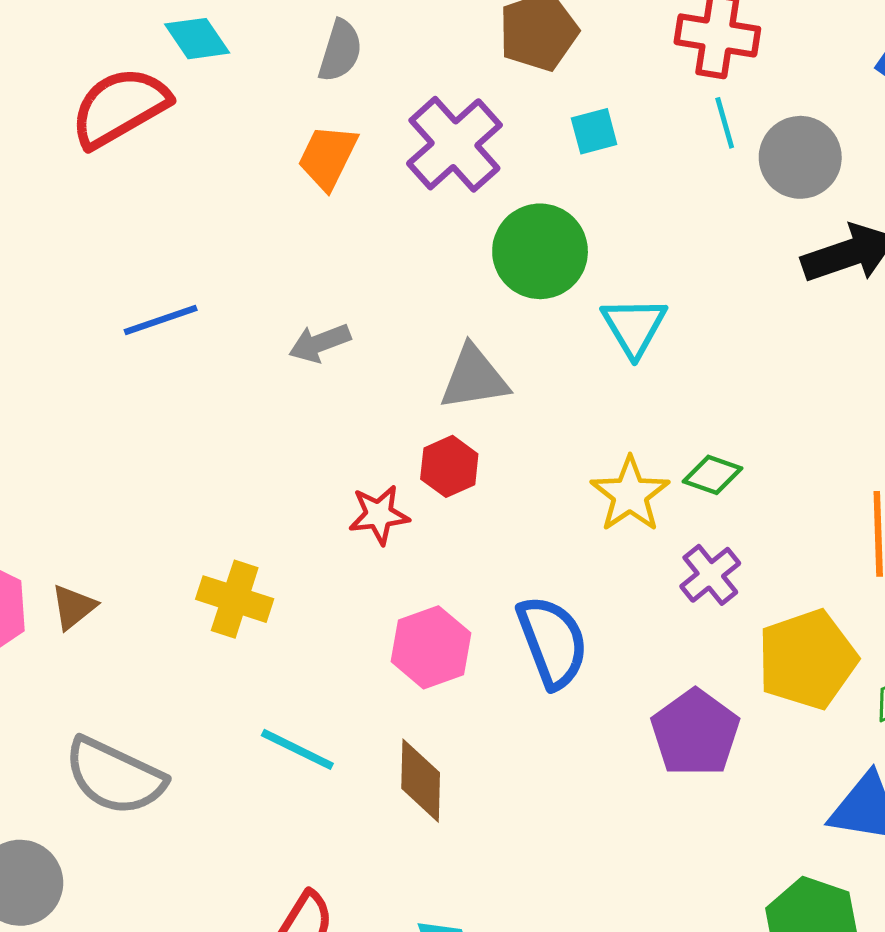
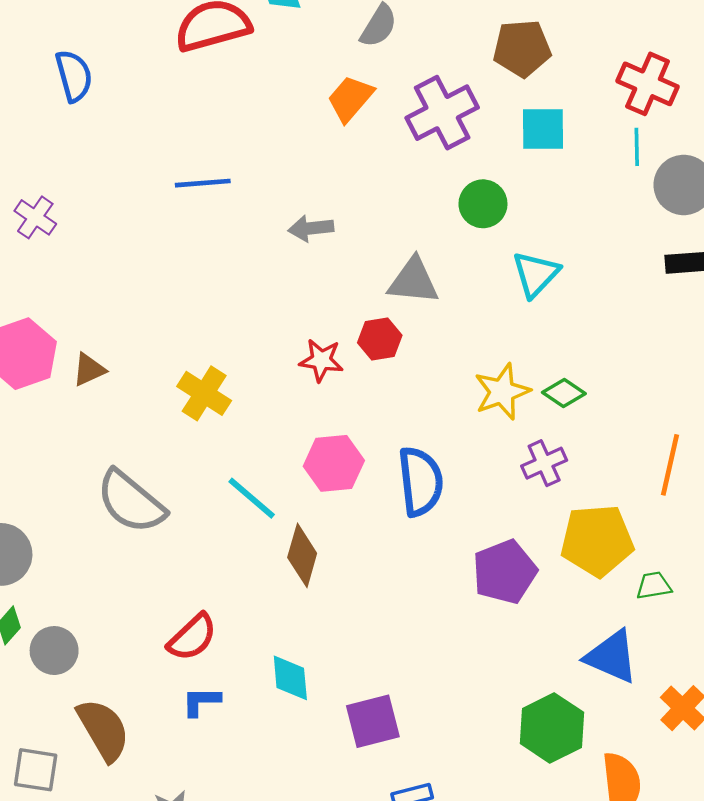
cyan square: (594, 131) -> (543, 129), size x1.4
green circle: (540, 251) -> (483, 204), size x0.7
cyan line: (297, 749) -> (252, 498), moved
gray semicircle: (115, 776) -> (131, 502), moved

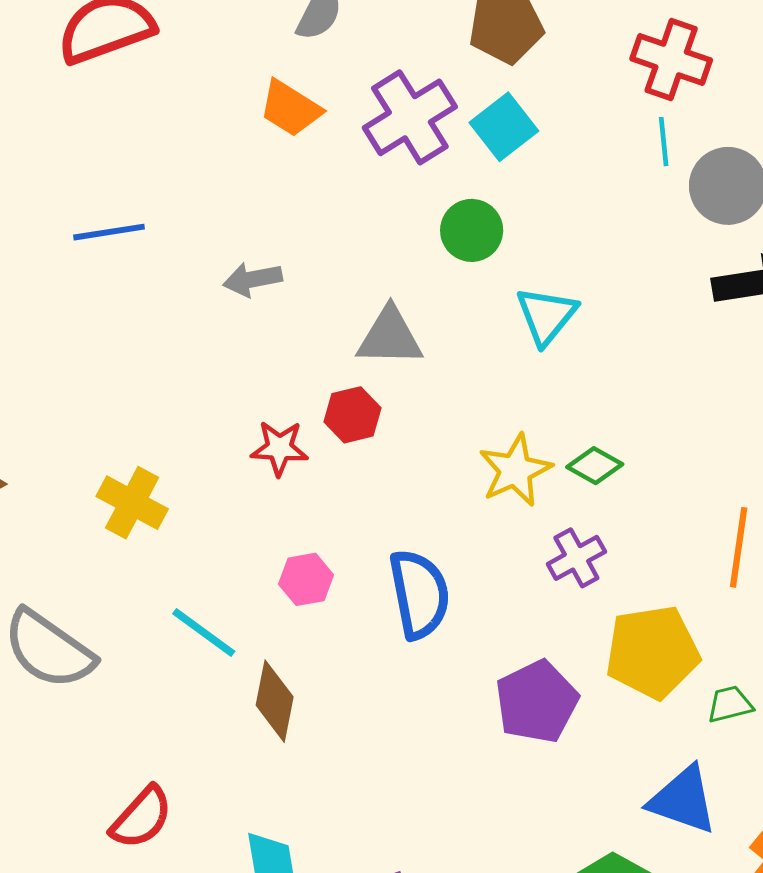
orange trapezoid: (350, 99) -> (290, 108), turned -94
cyan square: (543, 129) -> (504, 127), moved, turned -33
pink hexagon: (334, 463) -> (306, 579), size x0.7

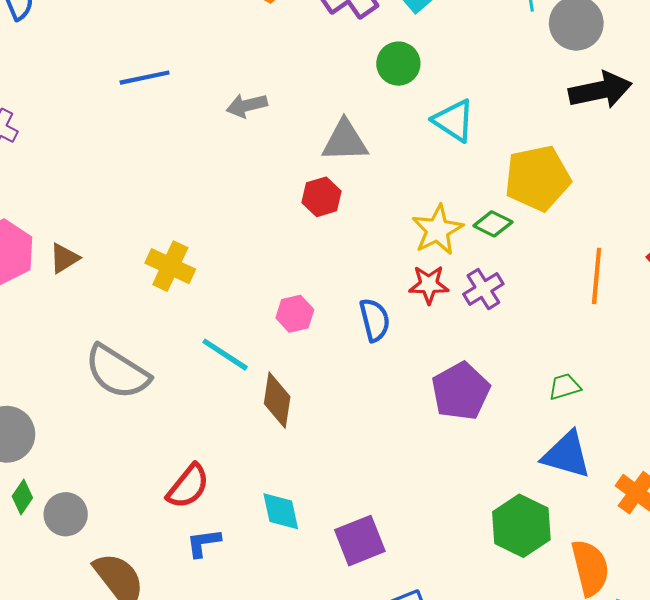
cyan triangle: (546, 316) -> (454, 120), turned -33
red star: (279, 448) -> (429, 285), moved
blue semicircle: (419, 594) -> (375, 320), size x0.7
yellow pentagon: (652, 652) -> (537, 178), moved
green trapezoid: (730, 704) -> (565, 387), moved

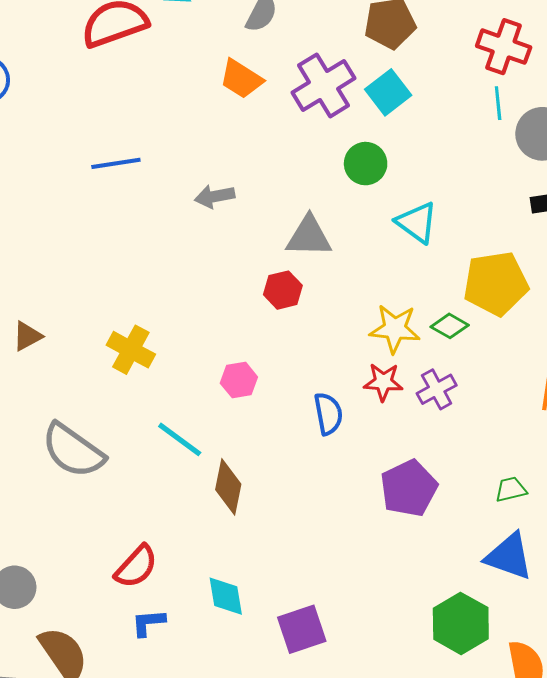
yellow star: (437, 230) -> (395, 329), turned 30
pink hexagon: (295, 314) -> (239, 380), moved

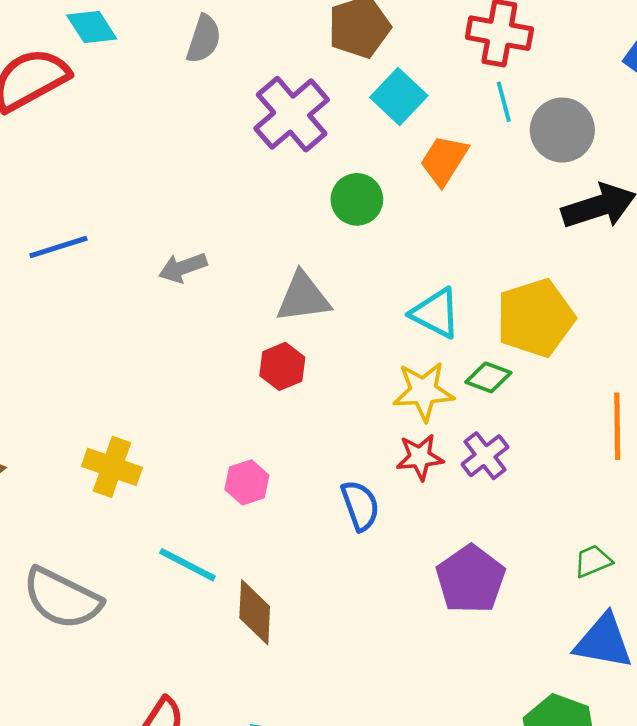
orange trapezoid: (241, 79) -> (444, 160), moved, turned 99
cyan square: (388, 92) -> (399, 96), moved
cyan triangle: (417, 222) -> (436, 313), moved

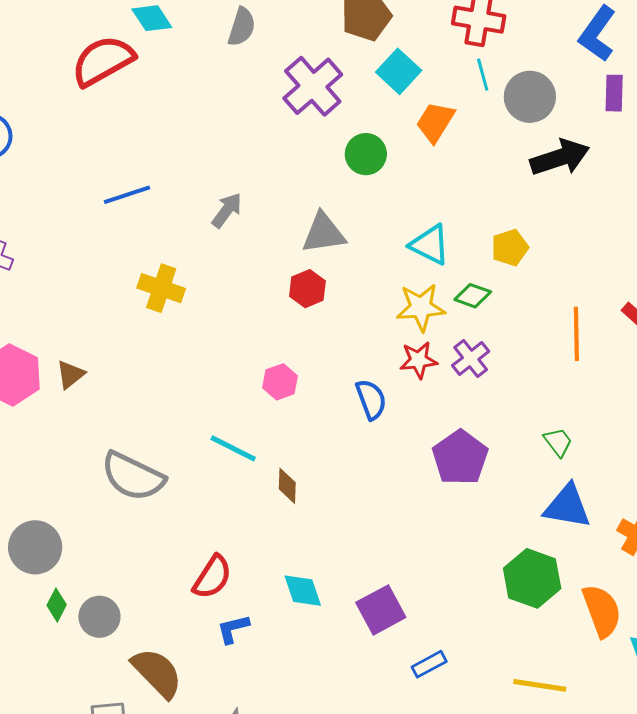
gray arrow: (183, 268) -> (227, 210), turned 147
yellow pentagon: (535, 318) -> (510, 248), size x0.6
yellow cross: (112, 467) -> (161, 288), moved
green trapezoid: (593, 561) -> (558, 442), turned 76
brown diamond: (255, 612) -> (287, 486), size x0.7

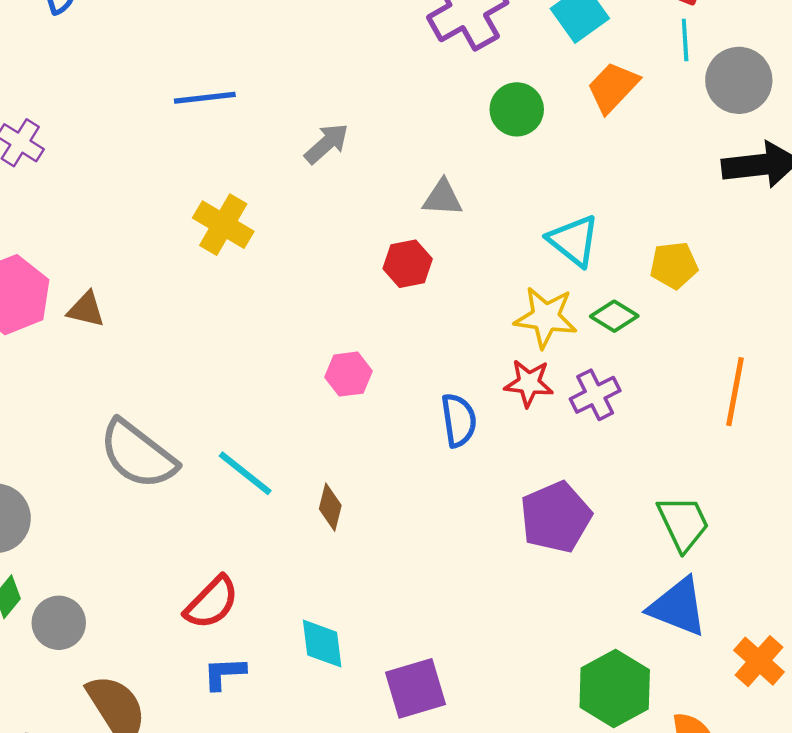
gray triangle: (324, 233) -> (443, 198), size x0.7
brown triangle: (70, 374) -> (86, 309), turned 40
green trapezoid: (558, 442) -> (683, 523), size x1.5
cyan line: (233, 448) -> (245, 473), moved

